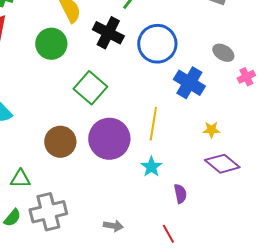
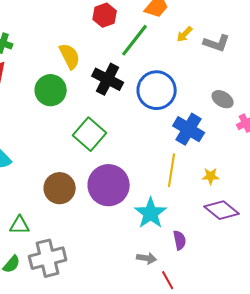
yellow line: (153, 124) -> (172, 170), moved
cyan star: (151, 167) -> (151, 213), size x1.5
gray arrow: (113, 226) -> (147, 258), moved

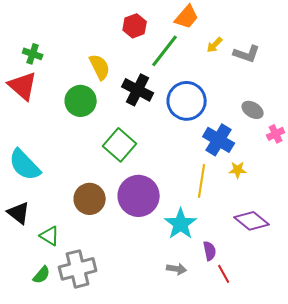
yellow star: (211, 176) -> (238, 170), moved
green triangle: (20, 225) -> (50, 236), turned 30
red line: (168, 280) -> (224, 274), moved

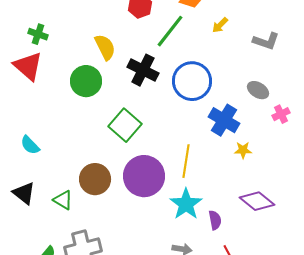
gray L-shape: (247, 54) -> (266, 41), moved
cyan semicircle: (25, 165) -> (30, 145), size x0.6
yellow line: (202, 181) -> (186, 161), moved
green triangle: (50, 236) -> (63, 200), moved
purple semicircle: (210, 251) -> (215, 220), moved

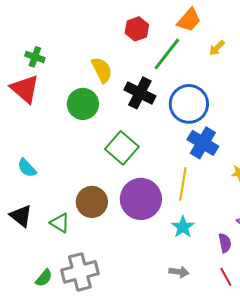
blue cross: (224, 120) -> (203, 143), moved
cyan star: (186, 204) -> (183, 227), size x0.7
purple semicircle: (215, 220) -> (225, 243), moved

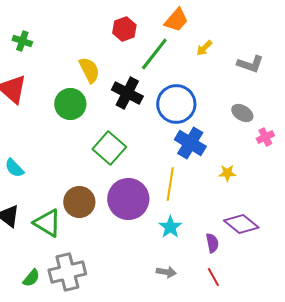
green cross: (35, 57) -> (22, 41), moved
green triangle: (60, 223) -> (47, 223), size x1.4

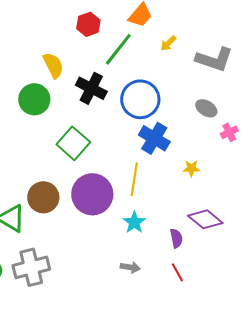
gray L-shape: (250, 64) -> (214, 59), size x1.4

